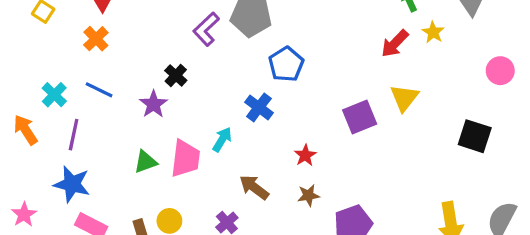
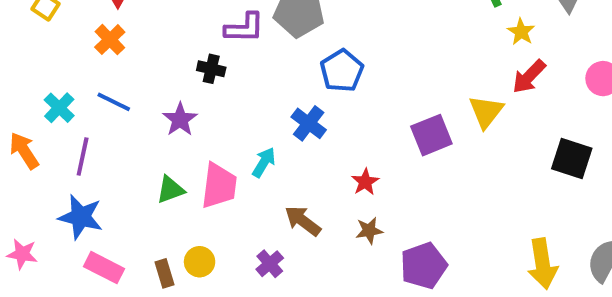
purple L-shape: (206, 29) -> (244, 28), turned -136
red arrow: (395, 43) -> (529, 77), moved
black cross: (176, 75) -> (211, 69), moved, turned -30
pink star: (24, 214) -> (22, 254), turned -30

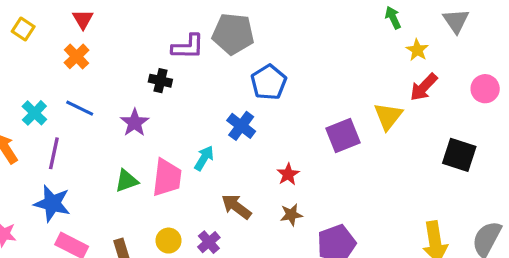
yellow circle: (200, 262) -> (169, 241), moved

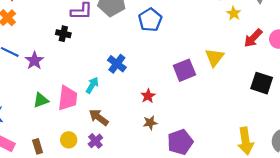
blue pentagon: (269, 82) -> (150, 20), moved
red arrow: (424, 87) -> (253, 38), moved
purple star: (135, 123) -> (34, 61), moved
brown arrow: (236, 207) -> (99, 117), moved

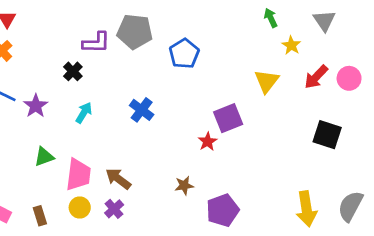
black cross: (63, 34) -> (73, 71), turned 32
yellow triangle: (214, 57) -> (267, 81), moved
cyan arrow: (92, 85) -> (84, 113), moved
red star: (148, 96) -> (208, 142), moved
pink trapezoid: (68, 98) -> (78, 175), moved

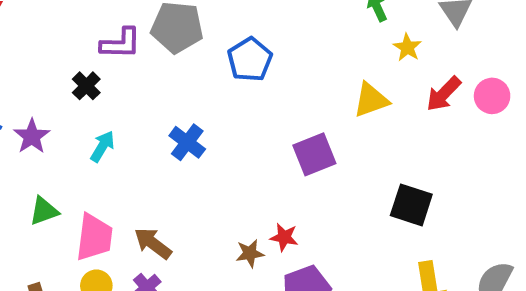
yellow triangle: (267, 81) -> (371, 100), turned 32
black square: (327, 135) -> (411, 205), moved
red star: (208, 142) -> (284, 237), moved, turned -30

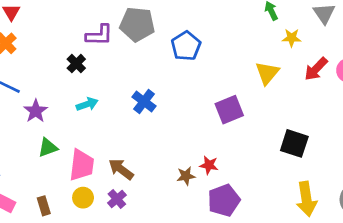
yellow star: (407, 47) -> (292, 38), turned -30
yellow triangle: (371, 100) -> (267, 73), turned -30
purple star: (32, 136) -> (36, 111), moved
cyan arrow: (102, 146) -> (87, 104), turned 40

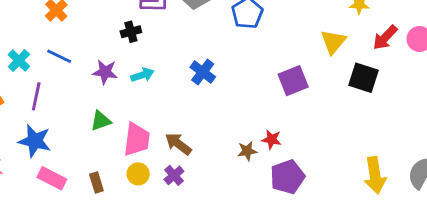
black cross: (76, 64) -> (131, 32), turned 30
purple star: (36, 111) -> (105, 72), moved, turned -30
black square: (294, 143) -> (363, 78), moved

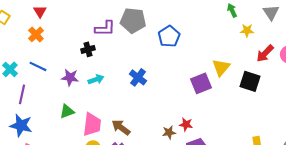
yellow triangle: (333, 42) -> (221, 67), moved

